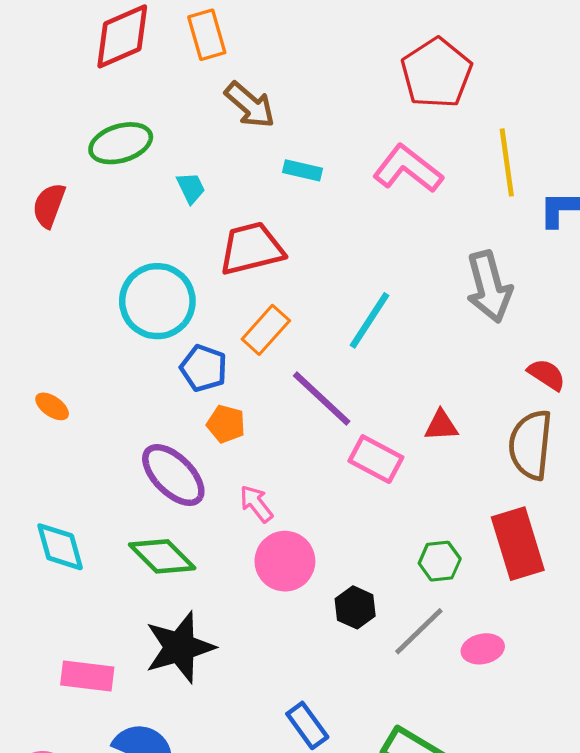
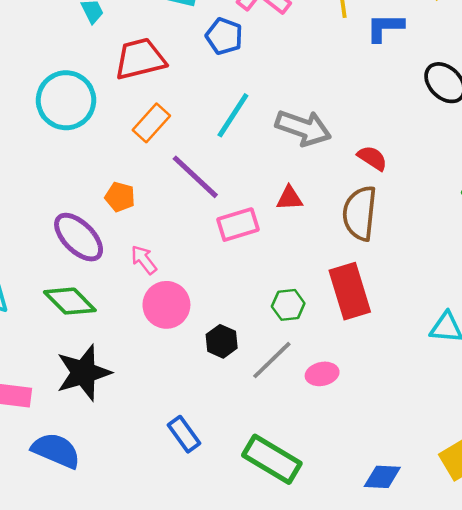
gray arrow: (489, 287) -> (303, 128), moved, turned -56
blue pentagon: (204, 368) -> (224, 36), moved
pink rectangle: (376, 459) -> (238, 225), turned -45

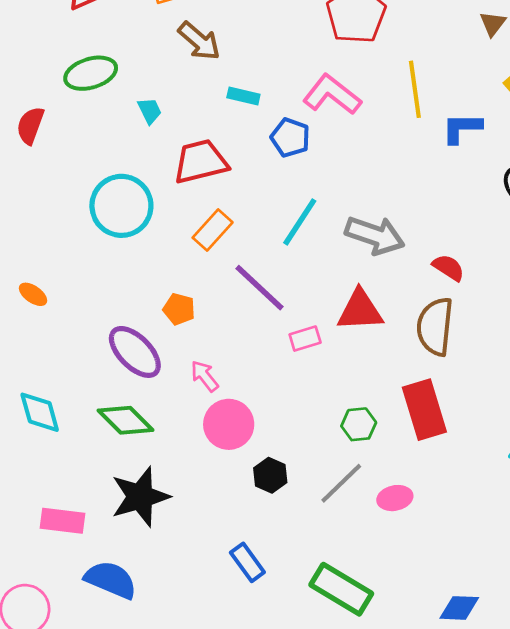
red triangle: (289, 198) -> (360, 310), size x1.6
pink rectangle: (238, 225) -> (305, 339), size x0.7
black hexagon: (222, 341) -> (270, 475), moved

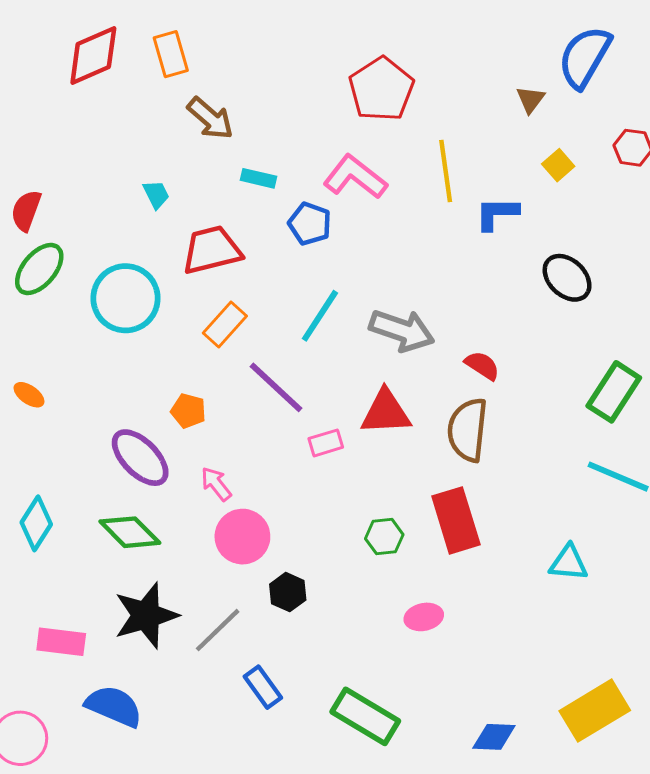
green ellipse: (91, 73) -> (39, 269), moved, turned -33
cyan diamond: (40, 412) -> (36, 523), turned 48
gray line: (341, 483) -> (218, 630), moved

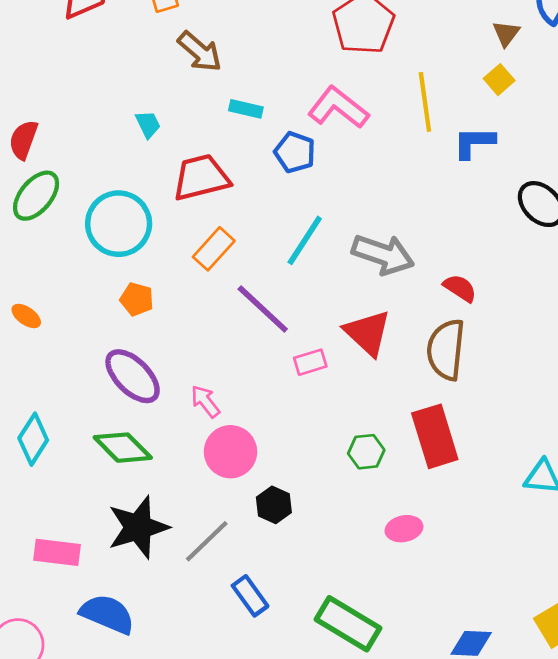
yellow square: (558, 165) -> (499, 80), moved
orange pentagon: (188, 411) -> (137, 299), moved
red triangle: (386, 412) -> (368, 333), turned 46

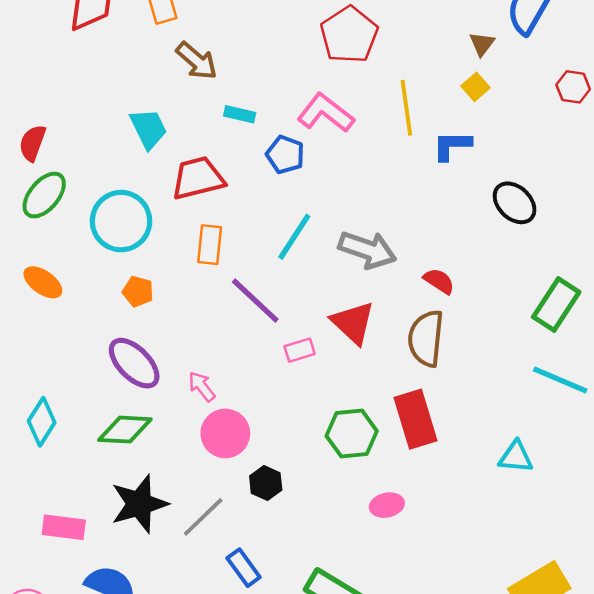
cyan trapezoid: (148, 124) -> (148, 129), size x1.6
orange rectangle: (214, 249) -> (210, 245), turned -36
orange ellipse: (26, 316) -> (43, 282), moved, size x1.4
green diamond: (123, 448) -> (125, 430), turned -42
green hexagon: (366, 452) -> (352, 433), size x1.5

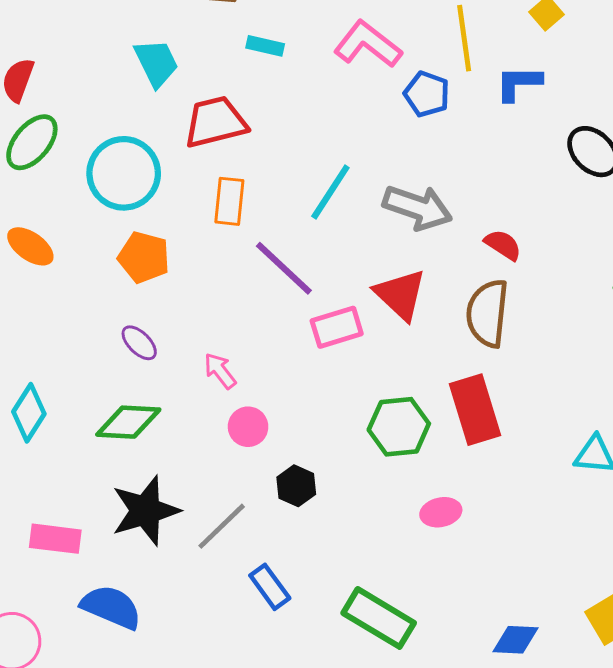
blue pentagon: (285, 155) -> (427, 94), moved
orange pentagon: (138, 291) -> (144, 257), size x1.4
pink rectangle: (300, 350) -> (337, 327), size x1.4
purple ellipse: (134, 363) -> (139, 343), size x0.6
pink circle: (225, 433) -> (248, 427), size x0.7

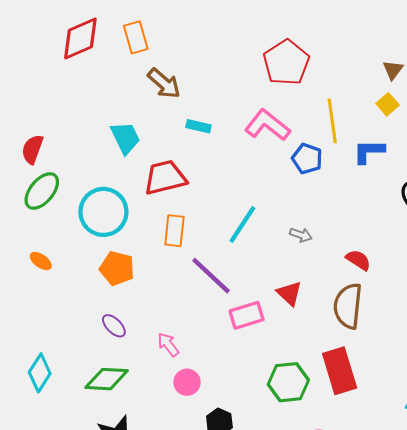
gray arrow: (417, 208) -> (301, 235), size x0.5
orange ellipse: (30, 246) -> (41, 261), size x0.7
red triangle: (400, 295) -> (289, 293), size x0.7

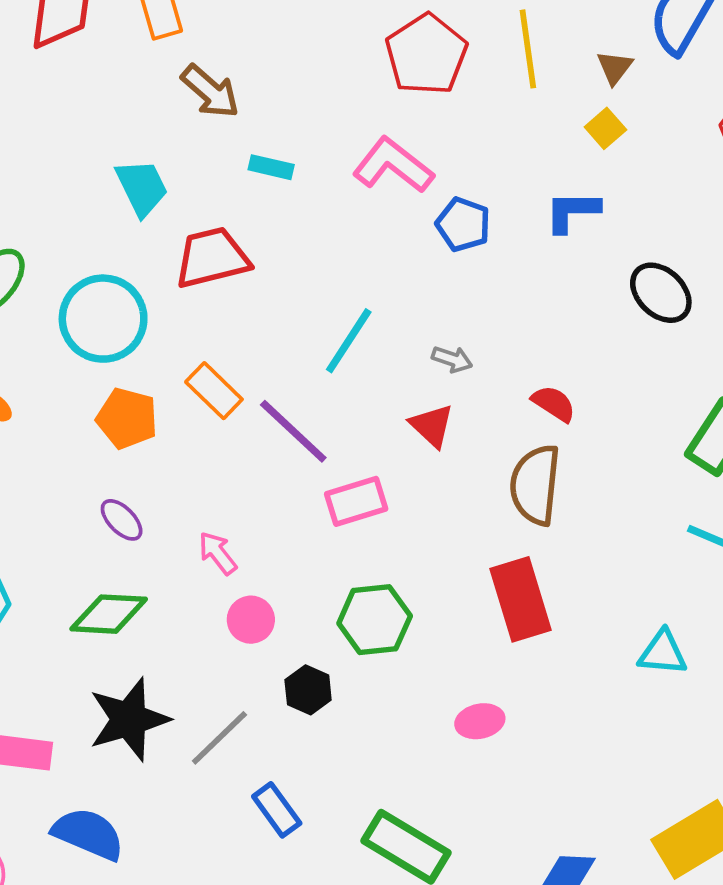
yellow line: (332, 121) -> (528, 49), moved
orange rectangle: (174, 231) -> (214, 391), moved, turned -52
red triangle: (289, 293) -> (432, 426), moved
green hexagon: (288, 382) -> (375, 620), moved

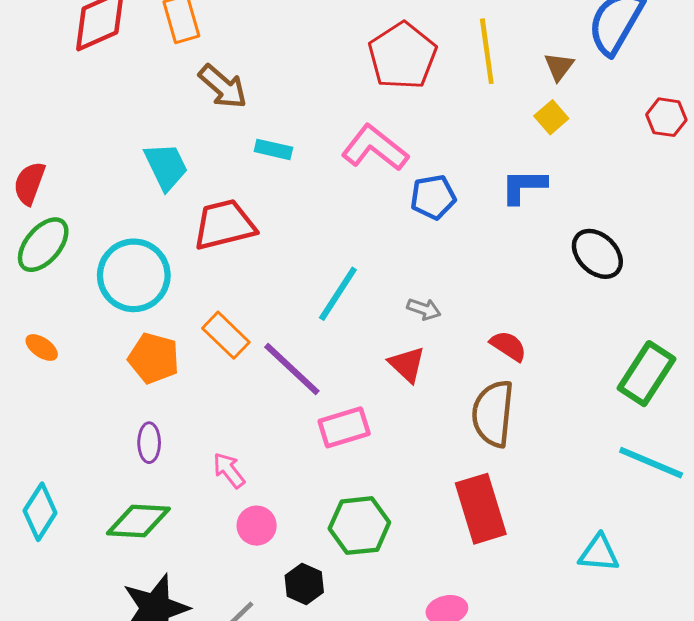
blue pentagon: (463, 224) -> (433, 197), turned -30
purple ellipse: (122, 520) -> (149, 443), turned 45

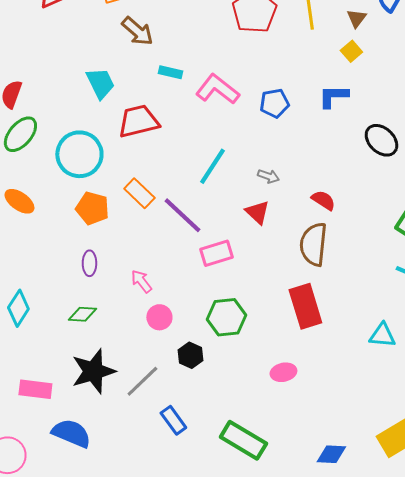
pink L-shape: (375, 148) -> (217, 89), moved
orange ellipse: (42, 347) -> (19, 201), size x1.4
green diamond: (138, 521) -> (82, 314), size x0.7

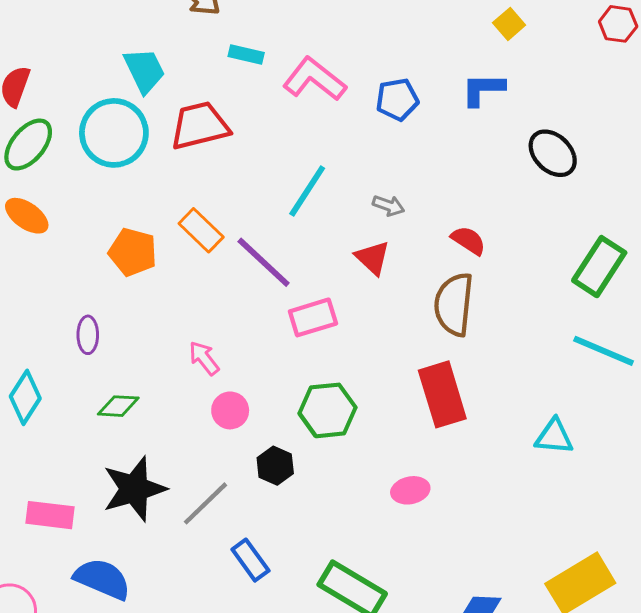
cyan circle: (79, 154) -> (114, 133), moved
orange ellipse: (19, 201) -> (27, 216), moved
purple ellipse: (89, 263) -> (88, 335), moved

